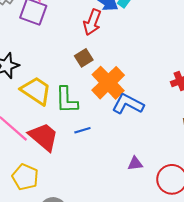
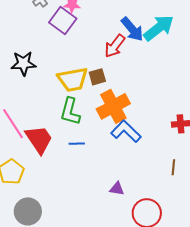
yellow trapezoid: (36, 91) -> (73, 79), moved, turned 120

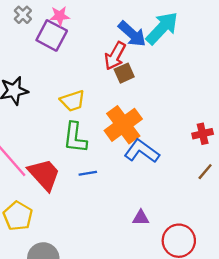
brown square: (97, 77) -> (124, 73), moved
yellow trapezoid: (73, 79) -> (73, 101), size x0.7
brown line: (173, 167) -> (205, 172), moved, turned 42

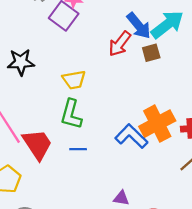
brown square: (124, 73) -> (151, 53), moved
orange cross: (123, 125) -> (157, 124), moved

